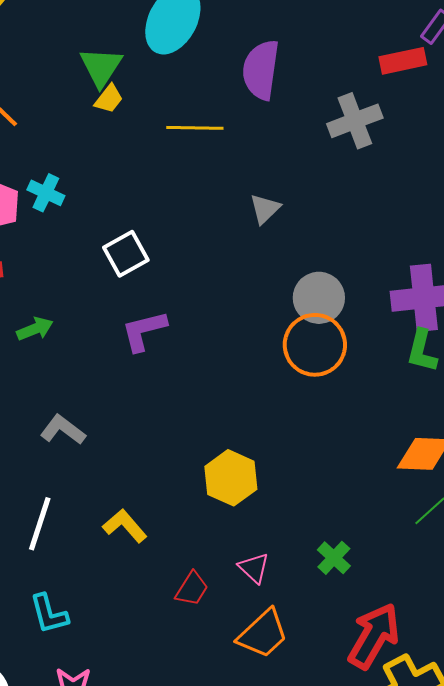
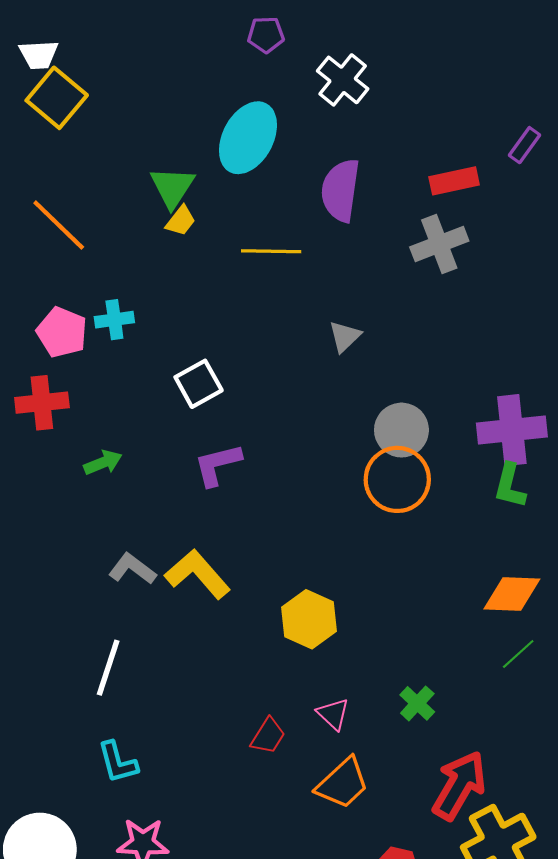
red rectangle: (403, 61) -> (454, 181), moved
cyan cross: (46, 193) -> (114, 320), turned -33
yellow L-shape: (125, 526) -> (198, 574), moved, size x1.4

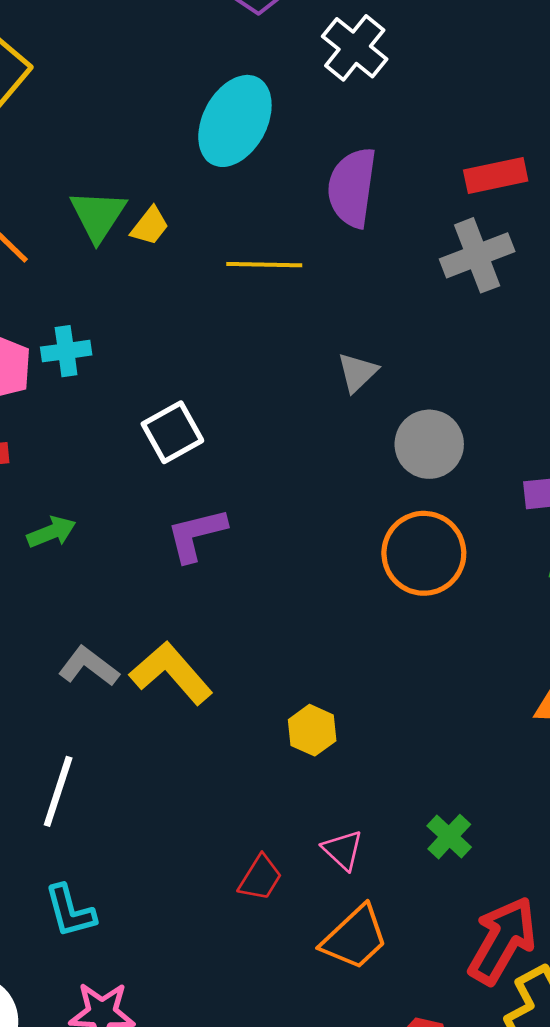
green triangle: (172, 187) -> (98, 215), moved
gray circle: (401, 430) -> (429, 444), moved
yellow hexagon: (309, 619) -> (312, 730), size x0.7

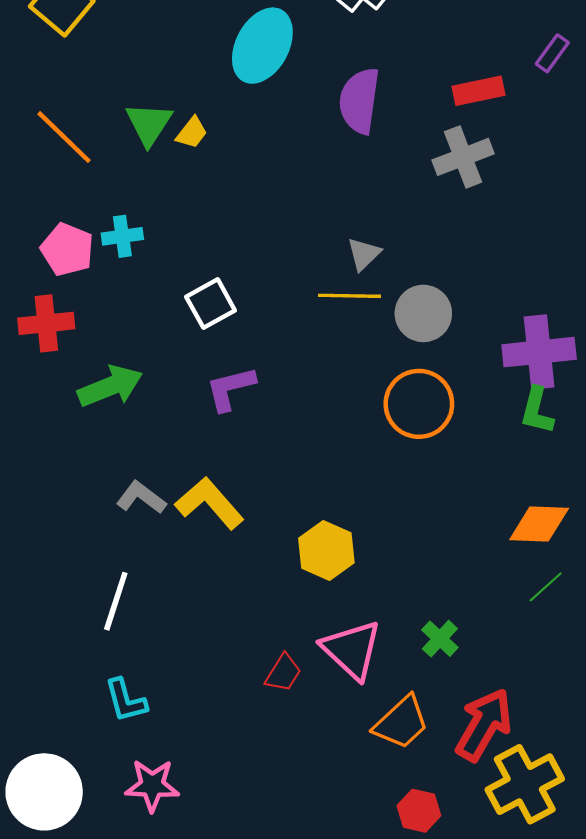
yellow line: (264, 265) -> (349, 296), moved
green arrow: (51, 532) -> (110, 386), size x1.6
yellow hexagon: (312, 730) -> (326, 550), size x1.4
pink triangle: (343, 850) -> (352, 650), size x1.8
orange trapezoid: (355, 938) -> (401, 722), moved

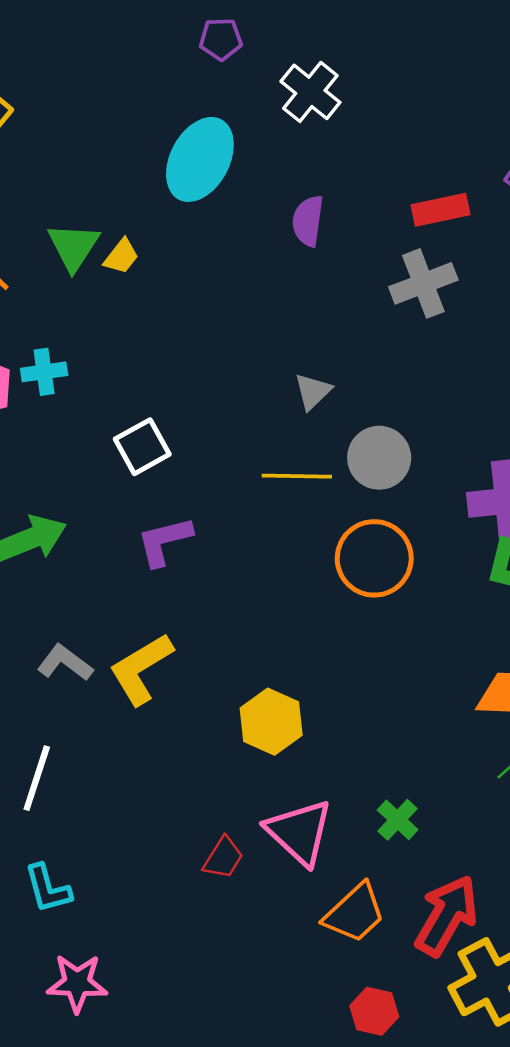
purple semicircle: (359, 101) -> (308, 221), size x0.7
yellow line: (349, 296) -> (297, 476), moved
yellow L-shape: (209, 503) -> (141, 669), turned -80

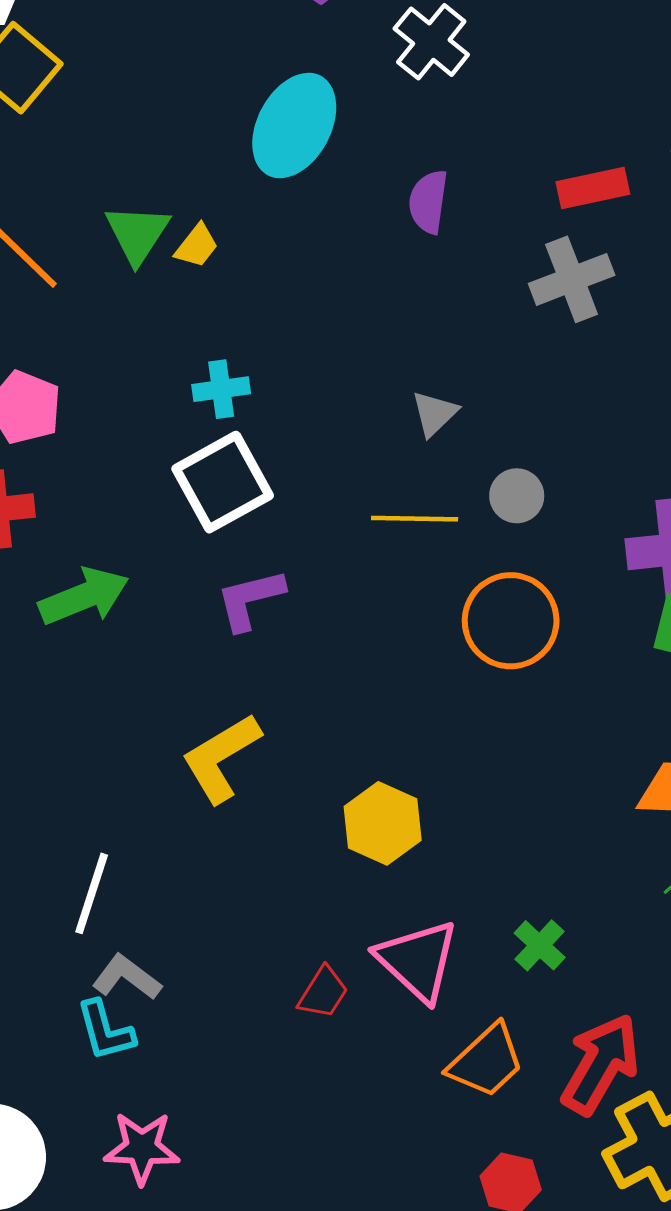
cyan cross: (44, 372) -> (221, 389), moved
white square: (142, 447) -> (223, 482), size x1.4
gray circle: (379, 458) -> (517, 496), size x0.7
gray L-shape: (65, 663) -> (127, 977), moved

